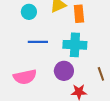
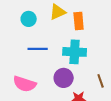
pink semicircle: (25, 77) -> (25, 84), turned 30

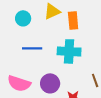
purple circle: (64, 78) -> (50, 83), moved

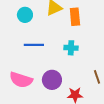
cyan cross: (69, 51) -> (71, 48), size x0.6

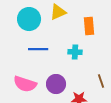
cyan circle: (25, 15) -> (29, 19), size x1.5
orange rectangle: (75, 17) -> (89, 26), moved

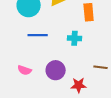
brown line: (101, 81) -> (101, 67), turned -64
pink semicircle: (25, 84) -> (25, 70), size x0.6

